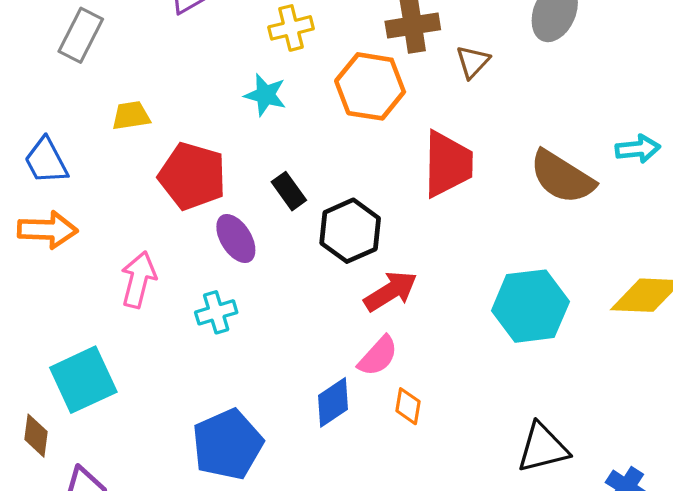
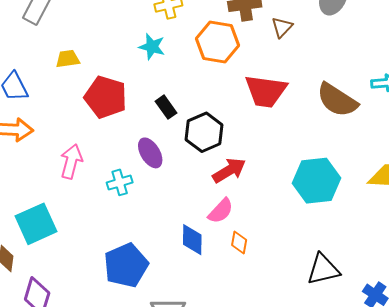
red trapezoid: (448, 164) -> (266, 91), turned 96
purple ellipse: (236, 239) -> (150, 153), moved
blue diamond: (333, 402) -> (192, 240), turned -56

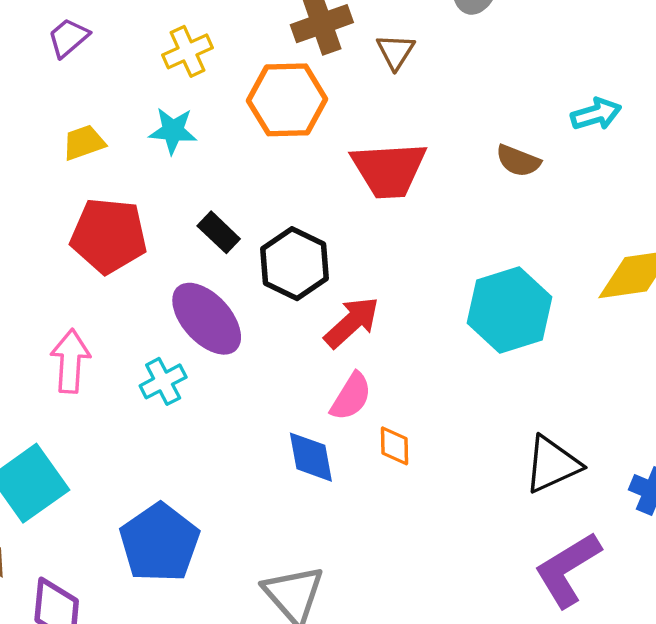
yellow trapezoid: (68, 59) -> (84, 143), moved
brown semicircle: (337, 100) -> (518, 161), size x0.6
purple ellipse: (150, 153) -> (207, 319), size x1.4
blue pentagon: (126, 265) -> (159, 543), moved

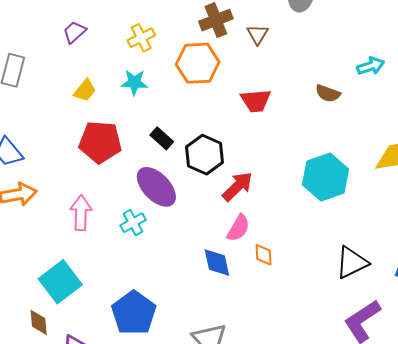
yellow trapezoid: (84, 143) -> (85, 90), turned 150
red trapezoid: (389, 170) -> (256, 101), size x0.7

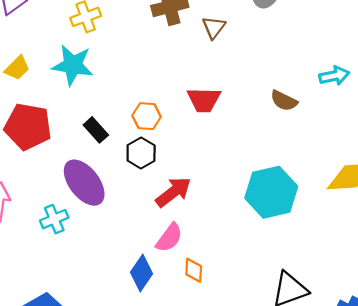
orange hexagon: (198, 63) -> (147, 116), moved, size x0.6
cyan star: (134, 82) -> (73, 65), size x1.4
black hexagon: (205, 155) -> (141, 153), size x0.7
blue diamond: (217, 263) -> (141, 273), turned 40

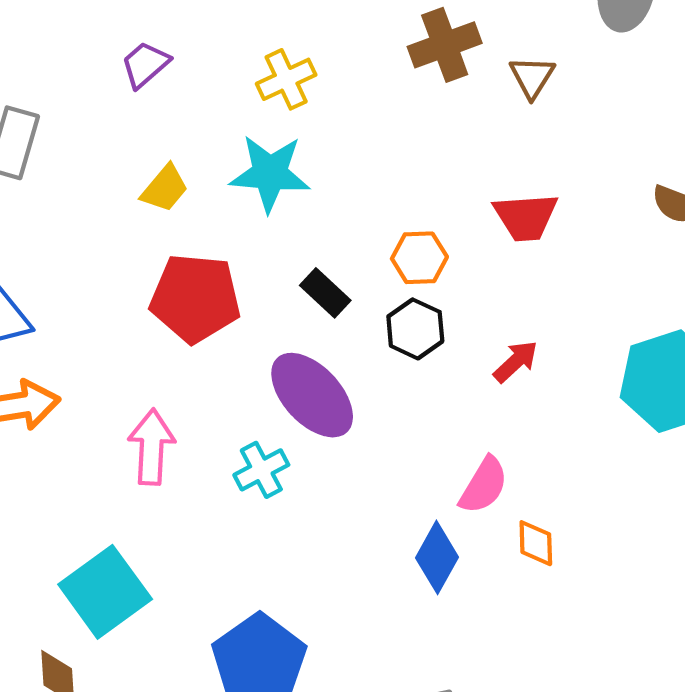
red arrow: (173, 192) -> (516, 362), moved, size x0.7

